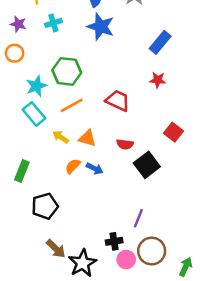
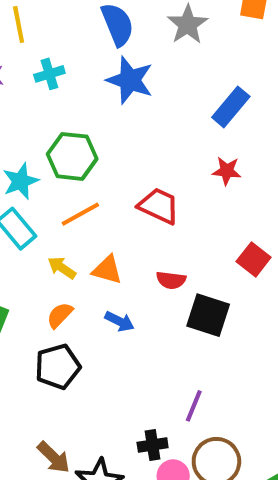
black square: (147, 165) -> (208, 315), turned -35
orange semicircle: (73, 166) -> (60, 315), moved
black pentagon: (45, 206) -> (58, 367), moved

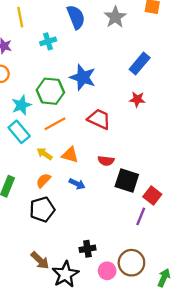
cyan cross: (49, 74) -> (48, 41), moved
blue star: (130, 80) -> (83, 77), moved
red square: (254, 259) -> (152, 196), moved
purple line: (194, 406) -> (141, 216), moved
black cross: (153, 445) -> (87, 249), moved

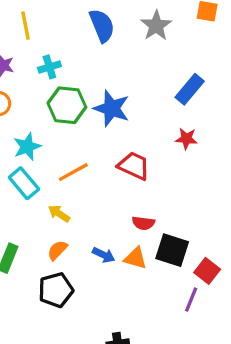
cyan cross: (48, 41) -> (49, 67), moved
green hexagon: (50, 91) -> (67, 105), moved
orange triangle: (70, 155) -> (135, 258), moved

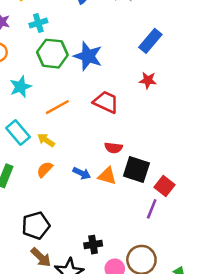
cyan rectangle: (24, 183) -> (18, 133), moved
black pentagon: (56, 290) -> (36, 225), moved

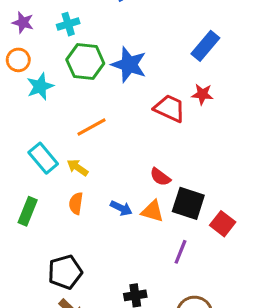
cyan star: (21, 87) -> (40, 86), moved
red trapezoid: (106, 102) -> (170, 108), moved
red semicircle: (113, 148) -> (160, 177), turned 30
orange semicircle: (45, 169) -> (76, 203), turned -36
purple line: (152, 209) -> (180, 252), moved

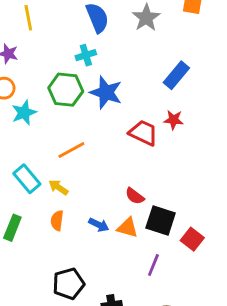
cyan cross: (68, 24) -> (86, 55), moved
black pentagon: (65, 272) -> (69, 284), moved

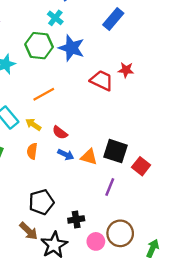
cyan cross: (86, 55) -> (55, 18), turned -35
blue rectangle: (176, 75) -> (113, 19), moved
red semicircle: (135, 196) -> (60, 133), moved

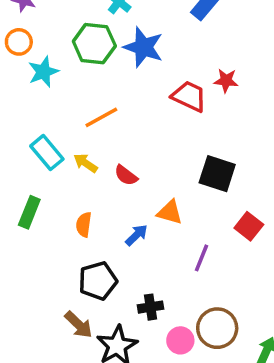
orange semicircle: (32, 151) -> (84, 225), moved
black square: (116, 151) -> (217, 174), moved
blue arrow: (66, 155) -> (136, 235), moved, turned -70

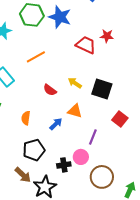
yellow arrow: (86, 163) -> (75, 83), moved
pink circle: (180, 340) -> (81, 157), moved

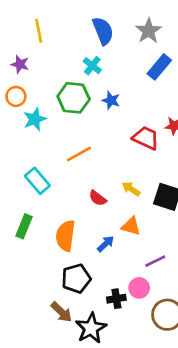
blue star: (60, 17) -> (111, 100), size x0.6
orange semicircle: (26, 118) -> (65, 236), size x1.6
purple line: (93, 137) -> (155, 261), turned 42

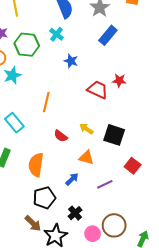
green hexagon: (74, 98) -> (27, 45), moved
orange line: (79, 154) -> (46, 102), turned -48
blue arrow: (106, 244) -> (72, 179), moved
pink circle: (139, 288) -> (93, 234), moved
black cross: (116, 299) -> (75, 213), turned -32

